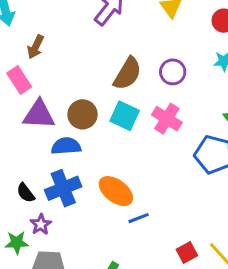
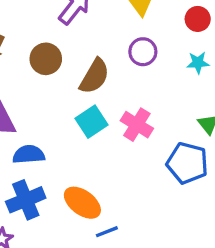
purple circle: (173, 72) -> (143, 52), moved
brown circle: (83, 114) -> (46, 59), moved
cyan square: (125, 116) -> (92, 122), turned 32

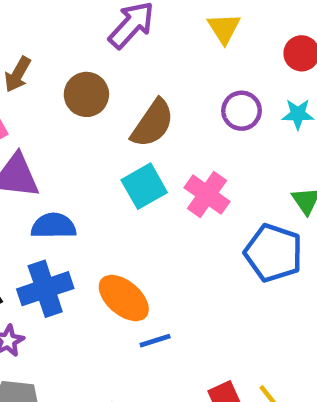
purple circle: (143, 52) -> (242, 111), moved

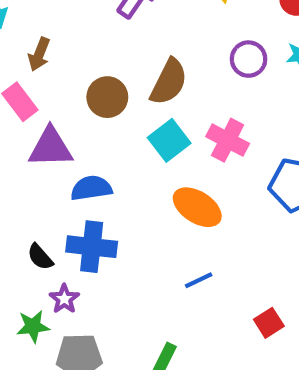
brown circle: (86, 94) -> (107, 97), moved
blue cross: (45, 289) -> (92, 247), turned 33
orange ellipse: (124, 298) -> (197, 207), moved

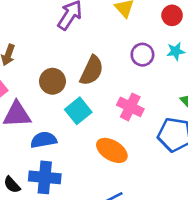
cyan square: (169, 140) -> (78, 111), moved

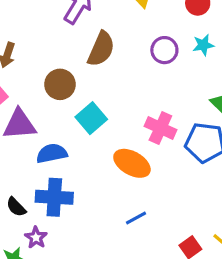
brown semicircle: (92, 71) -> (101, 49), moved
pink cross: (130, 107) -> (160, 128), moved

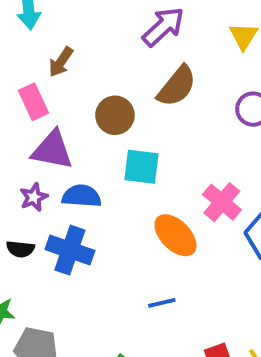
cyan square: (91, 118) -> (141, 167), turned 32
black semicircle: (16, 207) -> (20, 249), turned -55
purple star: (36, 238) -> (34, 197), moved

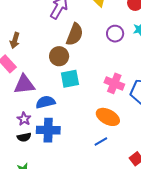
brown circle: (115, 115) -> (59, 56), moved
purple star: (34, 197) -> (24, 119), moved
orange ellipse: (175, 235) -> (108, 117), moved

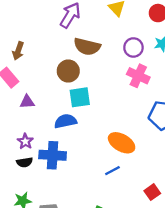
brown semicircle: (75, 34) -> (87, 47), turned 80
pink cross: (114, 83) -> (138, 76), moved
purple triangle: (24, 84) -> (27, 102), size x0.6
blue semicircle: (46, 102) -> (65, 121), moved

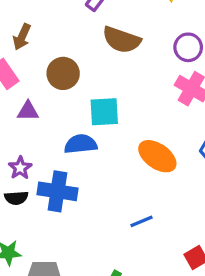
brown circle: (68, 71) -> (63, 73), moved
orange ellipse: (122, 143) -> (157, 156), moved

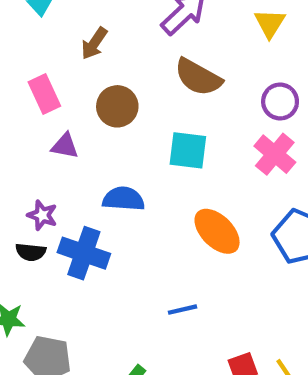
brown arrow: (22, 37) -> (94, 43), moved
cyan square: (104, 112) -> (188, 150), moved
purple star: (20, 168) -> (42, 215), turned -30

